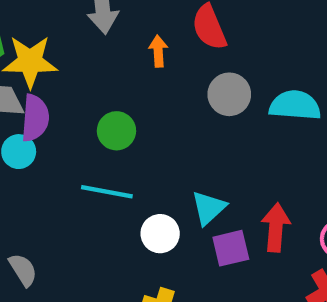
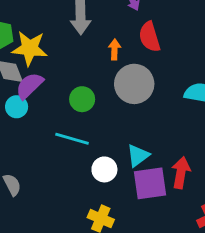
gray circle: (229, 94) -> (134, 84), moved, size x1.4
purple semicircle: (35, 118) -> (29, 86), turned -144
purple square: (231, 248) -> (150, 183), size x1.4

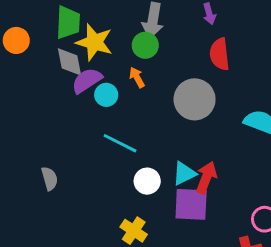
orange arrow: (114, 49) -> (137, 77), moved, turned -42
green circle: (82, 99) -> (145, 45), moved
cyan circle: (17, 107) -> (106, 95), moved
red arrow: (181, 173) -> (206, 178), moved

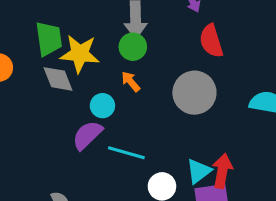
purple semicircle: (87, 80) -> (87, 135), moved

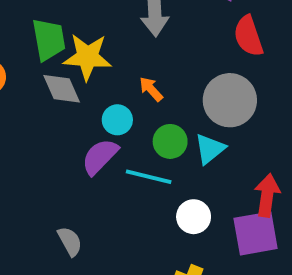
green circle: (133, 47) -> (170, 141), moved
cyan triangle: (199, 171) -> (210, 149), moved

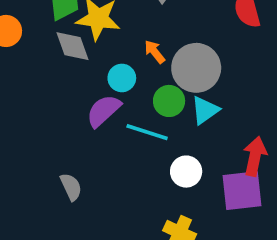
gray circle: (230, 100) -> (196, 68), moved

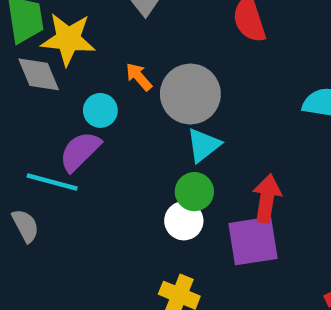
green circle: (169, 101) -> (194, 192), moved
cyan line: (147, 132) -> (52, 182), moved
gray semicircle: (71, 187) -> (25, 226), moved

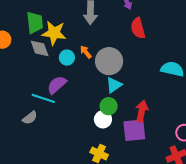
cyan circle: (100, 110) -> (67, 58), moved
gray semicircle: (25, 226) -> (30, 118), turned 77

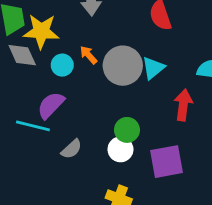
cyan triangle: (114, 85) -> (153, 68), moved
red arrow: (142, 111) -> (183, 105), moved
gray semicircle: (30, 118) -> (71, 149), moved

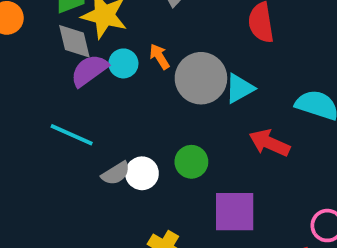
purple semicircle: (51, 105) -> (89, 70), moved
red arrow: (183, 105) -> (269, 143), turned -84
white circle: (120, 149) -> (142, 173), moved

